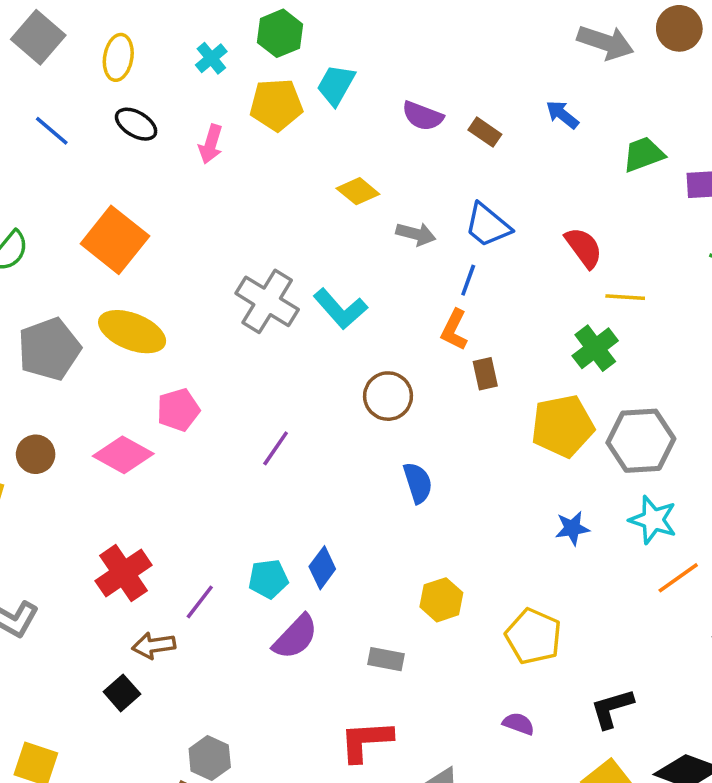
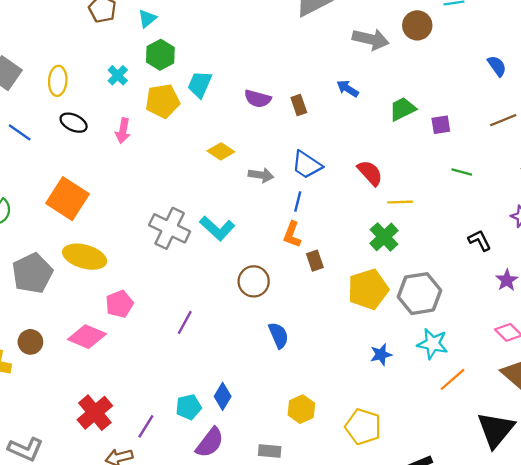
brown rectangle: (485, 132) -> (299, 105), turned 42

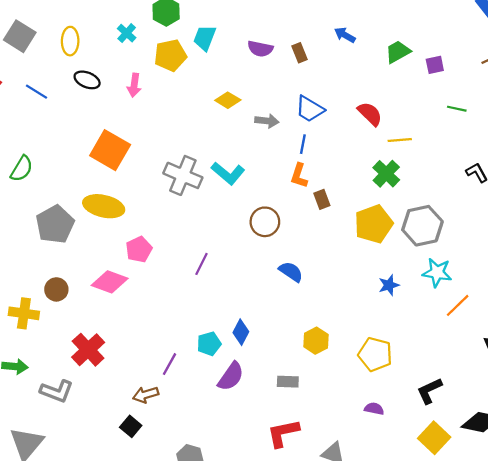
orange square: (68, 199) -> (110, 150), moved
blue semicircle: (279, 335) -> (291, 272), turned -30
red cross: (95, 413) -> (88, 350), moved

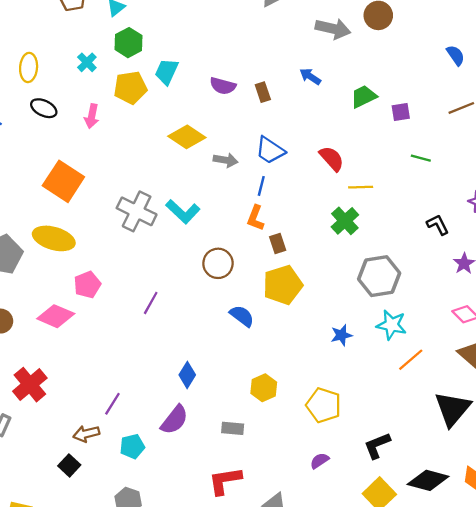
yellow diamond: (228, 100) -> (187, 137), size x1.4
yellow pentagon: (374, 224) -> (283, 285), moved
cyan pentagon: (209, 344) -> (132, 446), moved
purple semicircle: (374, 409) -> (319, 461), turned -48

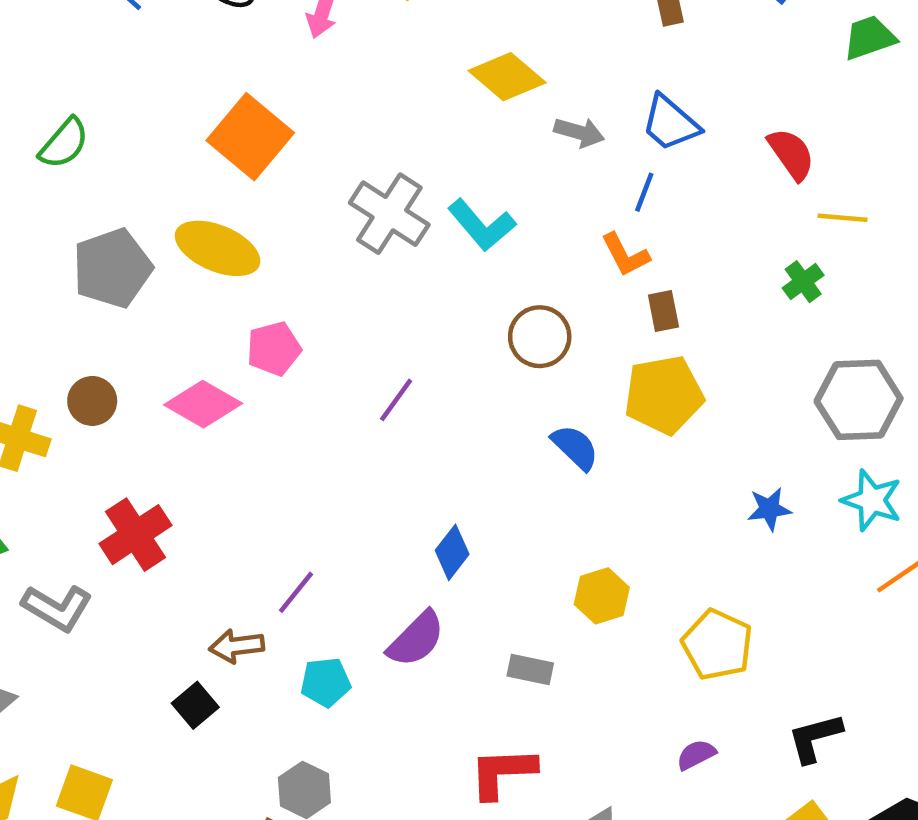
orange L-shape: (256, 218) -> (625, 255), turned -55
green cross: (345, 221) -> (803, 282), size x0.7

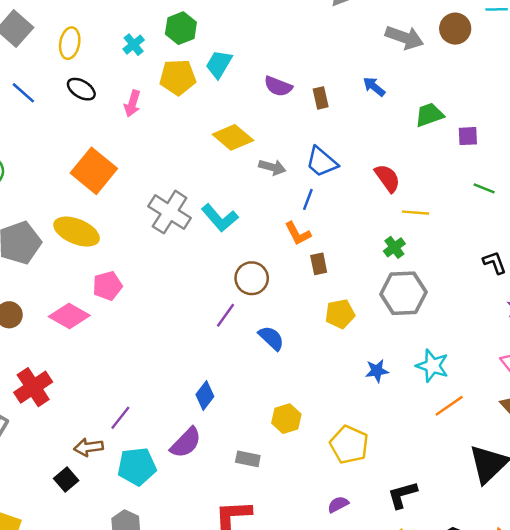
yellow pentagon: (664, 395) -> (340, 314), moved, size x0.7
purple line: (396, 400) -> (226, 315), moved
gray hexagon: (859, 400) -> (403, 293), moved
cyan pentagon: (326, 682) -> (137, 466), size x1.4

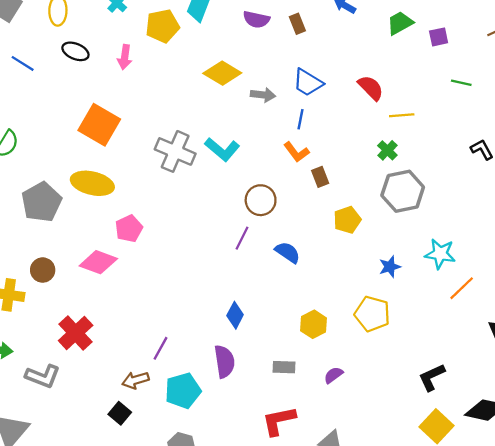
purple semicircle: (186, 443) -> (224, 361), turned -44
yellow pentagon: (349, 445) -> (372, 314), moved
purple semicircle: (338, 504) -> (333, 375), moved

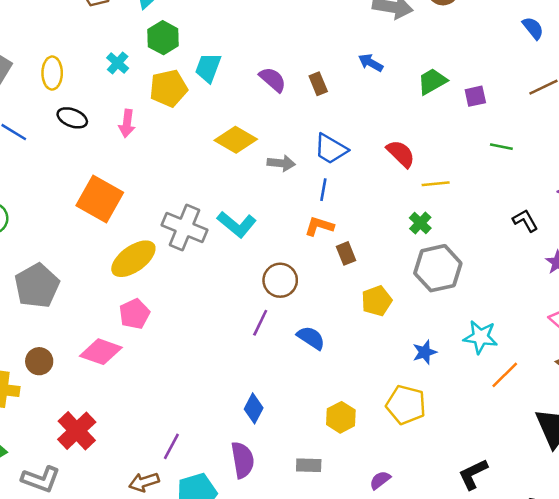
purple semicircle: (256, 19) -> (273, 80), turned -150
orange L-shape: (296, 152) -> (319, 226), turned 145
yellow ellipse: (92, 183) -> (133, 259), moved, turned -48
purple semicircle: (333, 375) -> (380, 480), moved

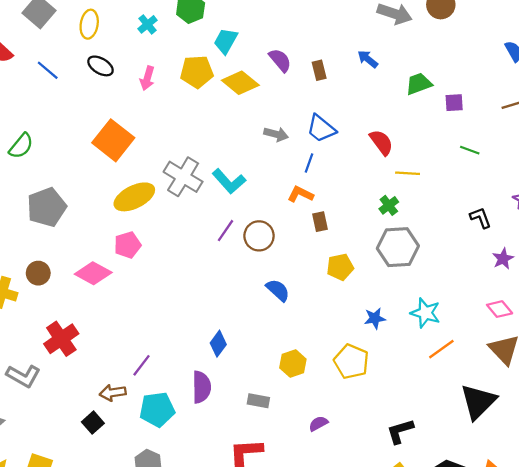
yellow pentagon: (168, 88) -> (197, 72), moved
yellow diamond: (236, 140) -> (240, 83), moved
purple line: (260, 323) -> (225, 231), moved

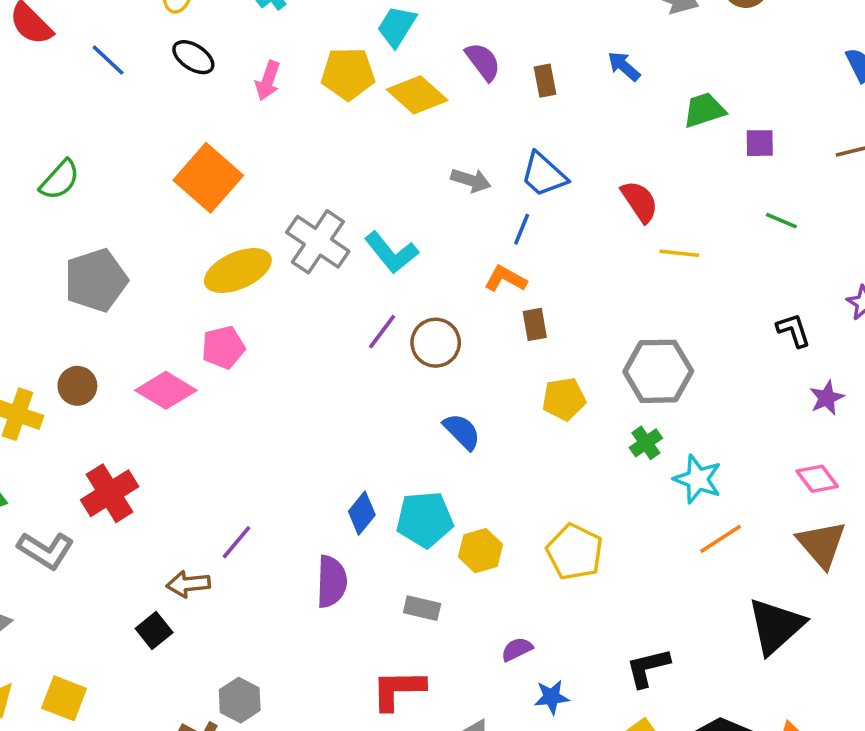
green cross: (389, 205) -> (646, 443), moved
blue star: (375, 318) -> (552, 697), moved
cyan pentagon: (157, 410) -> (425, 519), moved

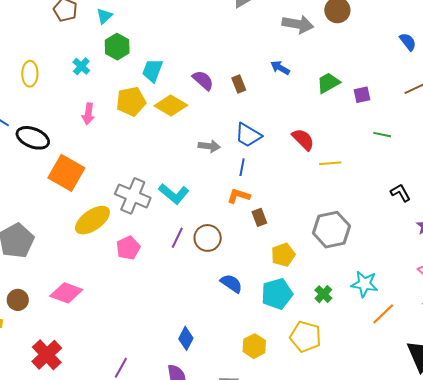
black ellipse: (193, 57) -> (33, 138), moved, size x1.4
pink pentagon: (223, 347) -> (128, 248), moved
green cross: (646, 443) -> (323, 294), moved
cyan pentagon: (425, 519) -> (277, 294), moved

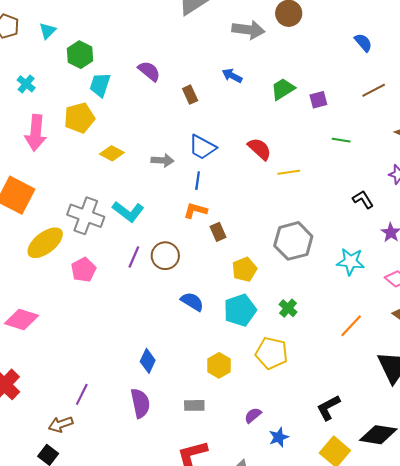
green hexagon: (117, 47) -> (80, 55), moved
purple semicircle: (203, 80) -> (149, 71), moved
yellow diamond: (171, 106) -> (112, 153), moved, size x0.7
pink arrow: (88, 114) -> (36, 133), size x1.6
cyan star: (364, 284) -> (351, 262), moved

